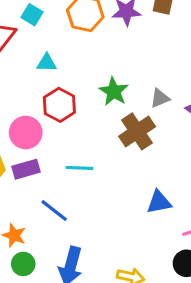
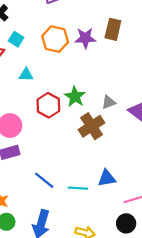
red hexagon: (59, 105) -> (48, 105), moved
cyan line: (79, 168) -> (78, 188), moved
blue line: (54, 210) -> (44, 180), moved

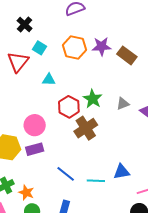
brown rectangle: (113, 29) -> (127, 55), moved, turned -66
brown cross: (92, 126) -> (86, 128), moved

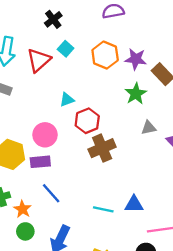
cyan triangle: (49, 80) -> (67, 100), moved, turned -32
green star: (93, 99) -> (136, 94), moved
blue line: (66, 174) -> (51, 193), moved

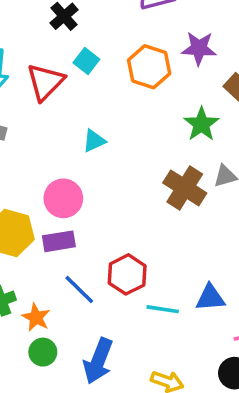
purple star: (136, 59) -> (199, 48), moved
red hexagon: (87, 121) -> (127, 274), moved
brown cross: (102, 148) -> (185, 188), moved, turned -30

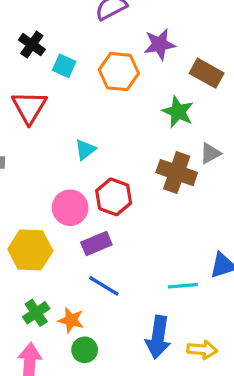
cyan square: (86, 61) -> (64, 66), moved
purple rectangle: (59, 241) -> (96, 244), moved
red hexagon: (127, 274) -> (114, 197), moved
blue arrow: (98, 361) -> (158, 337), moved

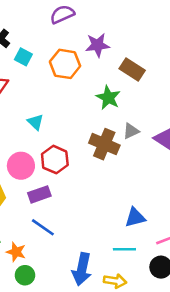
cyan triangle: (85, 150) -> (35, 122), turned -42
cyan line: (183, 286) -> (124, 249), moved

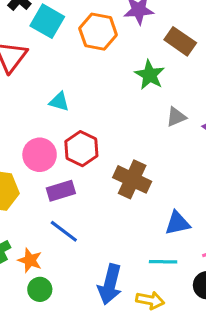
cyan square: (23, 57) -> (47, 21), size x1.5
cyan triangle: (35, 122) -> (59, 102), turned -30
brown cross: (104, 144) -> (132, 179), moved

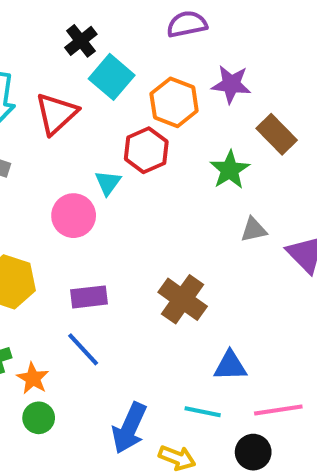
cyan triangle: (59, 102) -> (108, 183), turned 40
red hexagon: (81, 149) -> (146, 150), moved
pink circle: (40, 155) -> (74, 216), moved

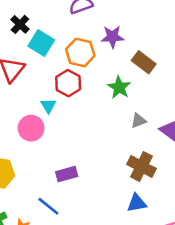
purple rectangle: (89, 297) -> (67, 174), moved
brown cross: (183, 299) -> (141, 166), moved

